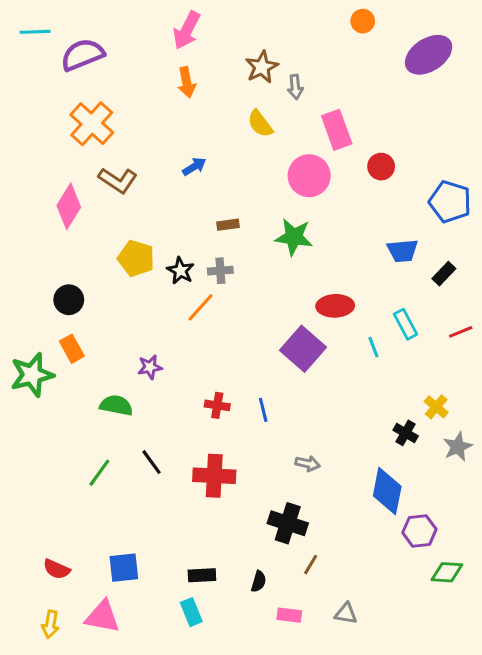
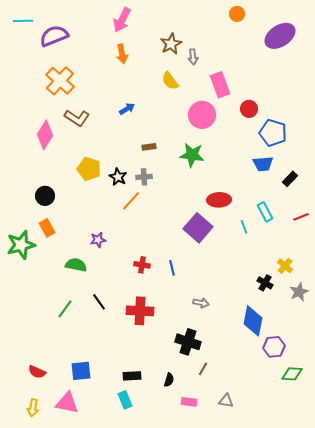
blue pentagon: (450, 202) -> (273, 133), moved

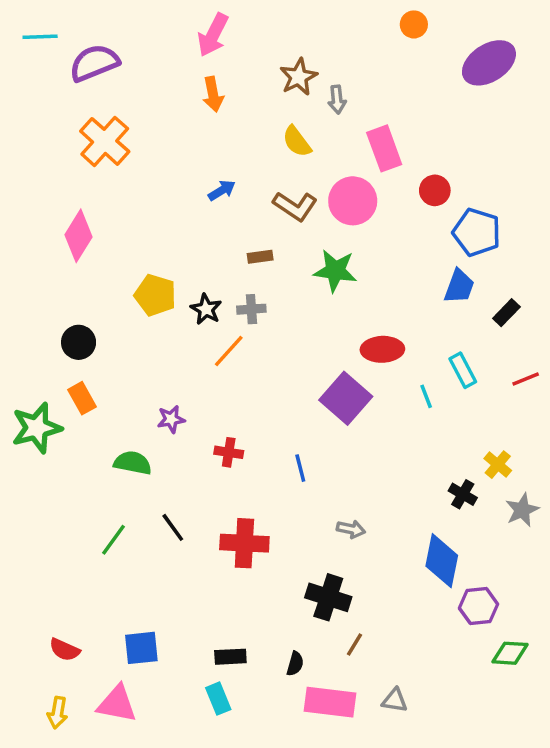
brown L-shape: (77, 118) -> (295, 206), moved
blue trapezoid: (263, 164) -> (459, 286), turned -65
red cross: (142, 265) -> (229, 452), moved
pink rectangle: (189, 402) -> (330, 702), size x1.8

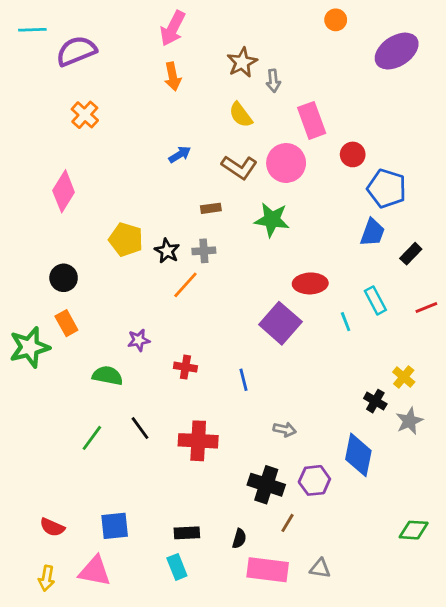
orange cross: (105, 141) -> (85, 115), size x0.7
gray star: (522, 510) -> (409, 421), moved
purple hexagon: (478, 606) -> (314, 480), moved

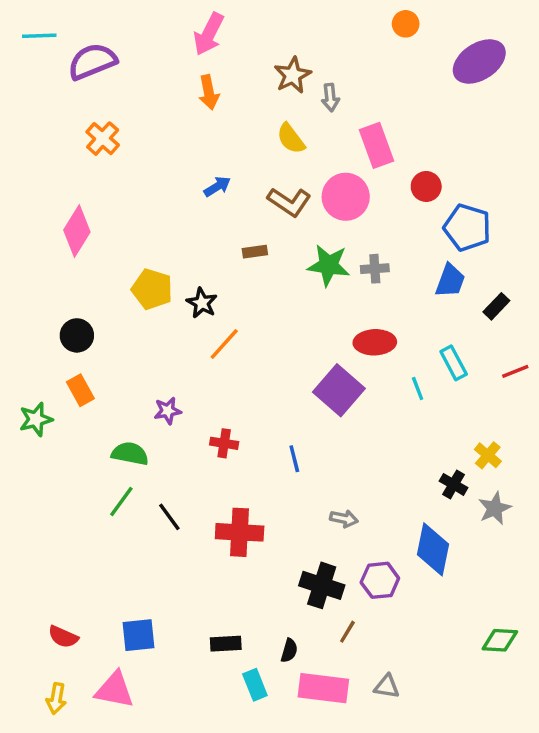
gray cross: (204, 251) -> (375, 269), moved
green star: (30, 347) -> (36, 419), size x0.7
green line: (92, 438) -> (121, 502), moved
cyan rectangle: (177, 567) -> (255, 685), moved

